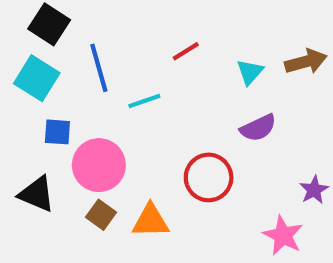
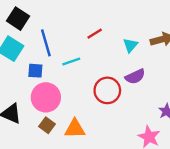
blue square: (57, 132) -> (35, 71), moved
red circle: (209, 177) -> (107, 90), moved

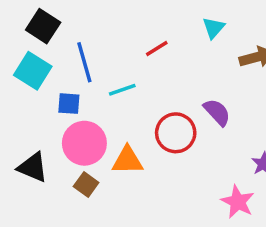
cyan triangle: (130, 45) -> (214, 28), moved
purple semicircle: (135, 77) -> (217, 112), turned -108
orange triangle: (75, 129) -> (127, 160), moved

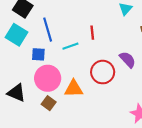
red line: (157, 48) -> (92, 33), moved, turned -64

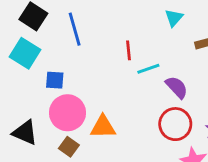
blue line: (48, 30) -> (75, 29), moved
cyan line: (70, 46) -> (148, 69), moved
red circle: (103, 72) -> (175, 124), moved

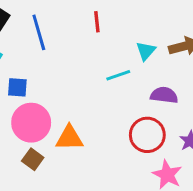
cyan triangle: (174, 18) -> (146, 51), moved
red line: (128, 50) -> (97, 22), moved
purple semicircle: (177, 87) -> (164, 95), moved, turned -40

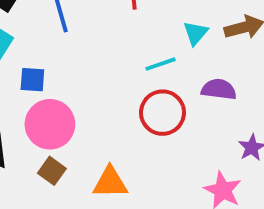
red circle: (147, 135) -> (162, 113), moved
orange triangle: (69, 138) -> (110, 182), moved

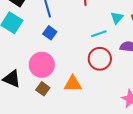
blue square: (32, 80) -> (50, 33), moved, turned 32
orange triangle: (110, 182) -> (73, 84), moved

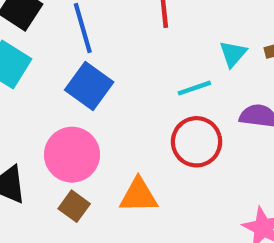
blue square: (50, 33) -> (89, 86), size x1.5

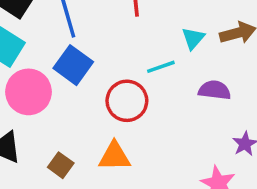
red circle: (197, 142) -> (127, 101), moved
pink circle: (72, 155) -> (29, 92), moved

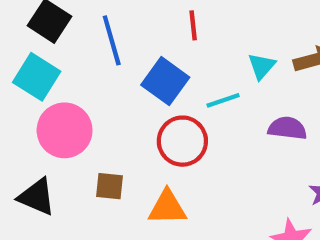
blue square: (73, 65) -> (165, 81), moved
brown square: (61, 165) -> (110, 186), moved, turned -30

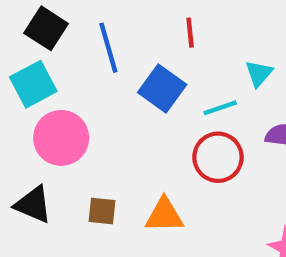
cyan square: (37, 77) -> (33, 84), turned 30
red circle: (182, 141) -> (218, 157), moved
brown square: (110, 186) -> (102, 211), moved

